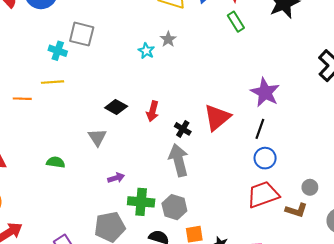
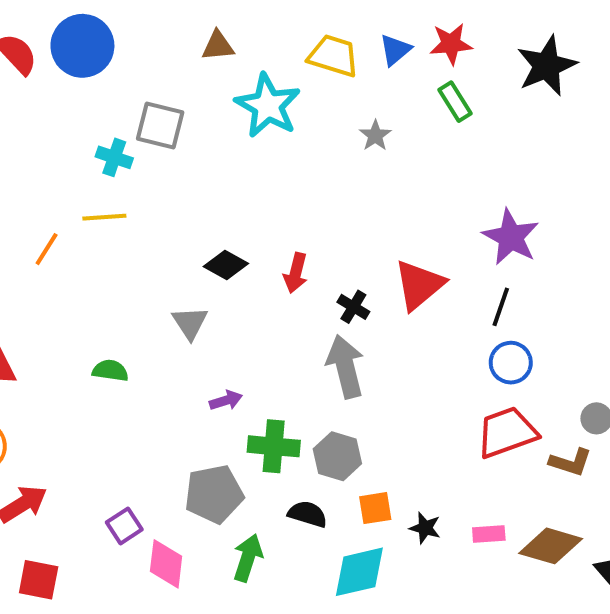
gray star: (168, 39) -> (375, 135), moved
cyan star: (146, 51) -> (268, 106), moved, size x2.0
orange line: (22, 99) -> (47, 249), turned -60

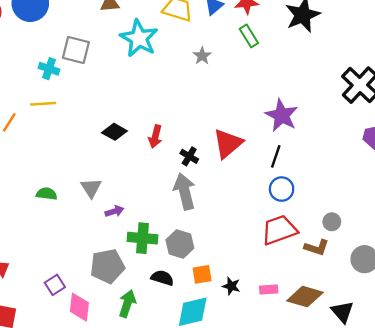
gray triangle: (190, 323) -> (91, 188), moved

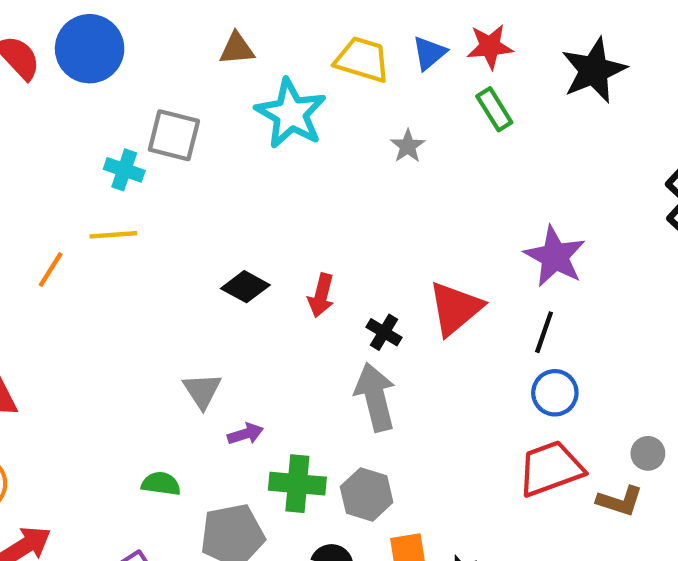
green semicircle: (47, 194) -> (161, 484), moved

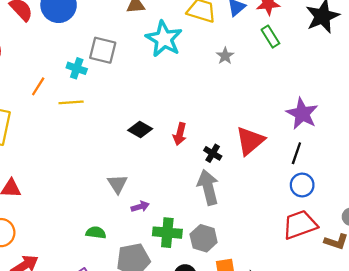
orange line: (51, 269) -> (38, 86), moved

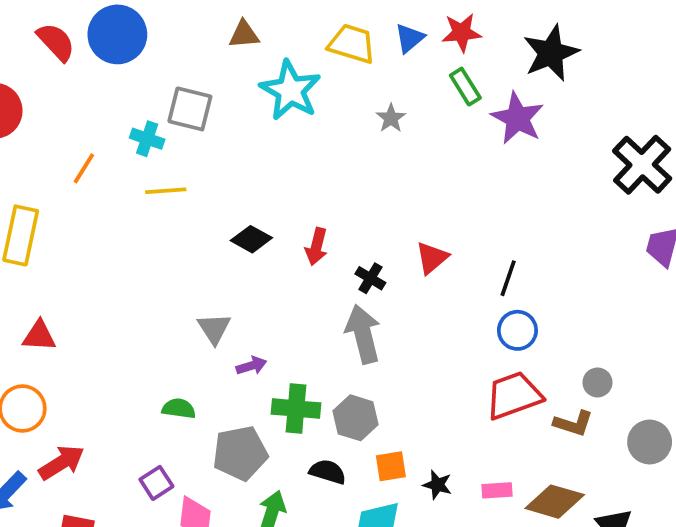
yellow line: (71, 102) -> (166, 191), moved
purple star: (302, 114) -> (517, 118), moved
red triangle: (250, 141) -> (432, 258), size x0.7

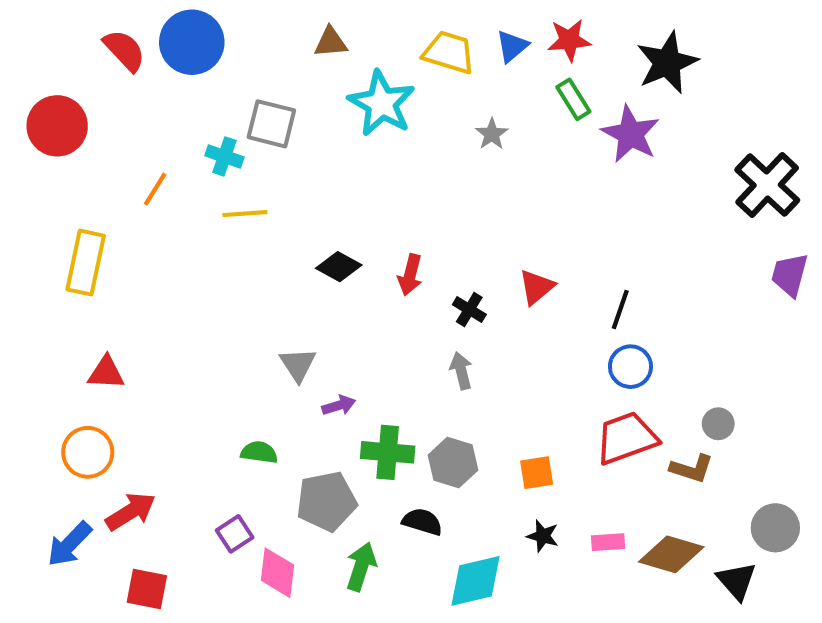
gray arrow: (363, 334) -> (461, 371), size x0.6
gray circle: (650, 442) -> (775, 528), moved
orange square: (391, 466) -> (537, 473), moved

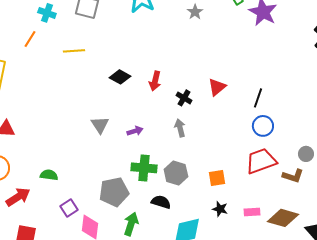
cyan cross: (224, 156) -> (47, 13), moved
purple arrow: (339, 405) -> (135, 131), moved
green semicircle: (259, 452) -> (49, 175), moved

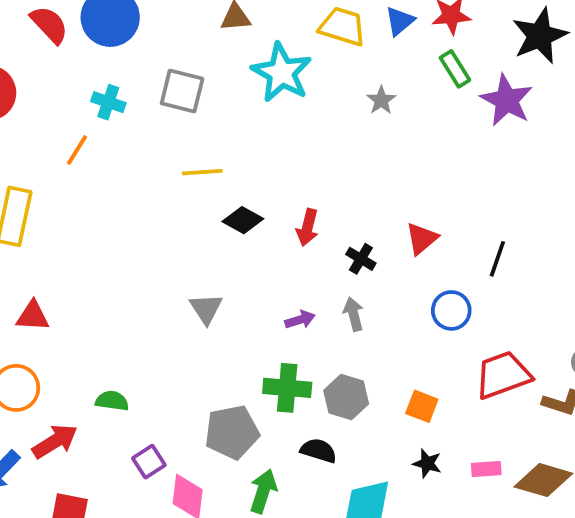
yellow line: (74, 51) -> (202, 172), moved
blue circle: (263, 126) -> (451, 310), moved
purple arrow: (135, 131) -> (300, 320), moved
orange square: (217, 178) -> (422, 406), turned 30

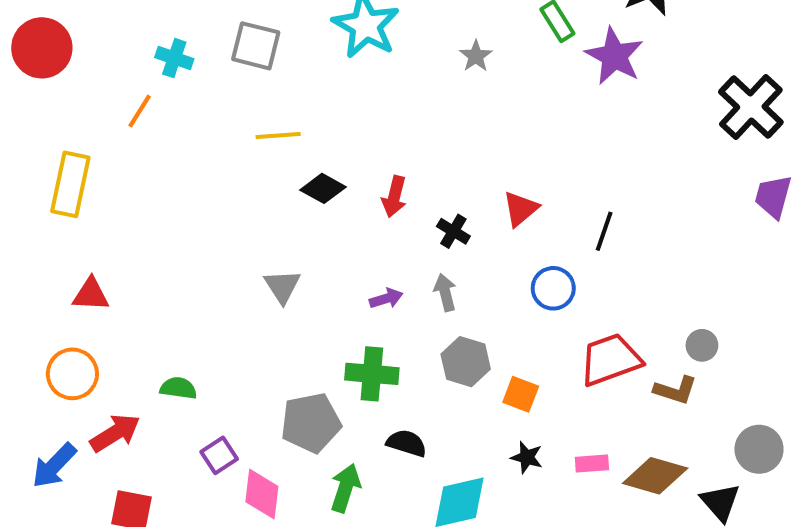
gray hexagon: (346, 397) -> (466, 362), moved

